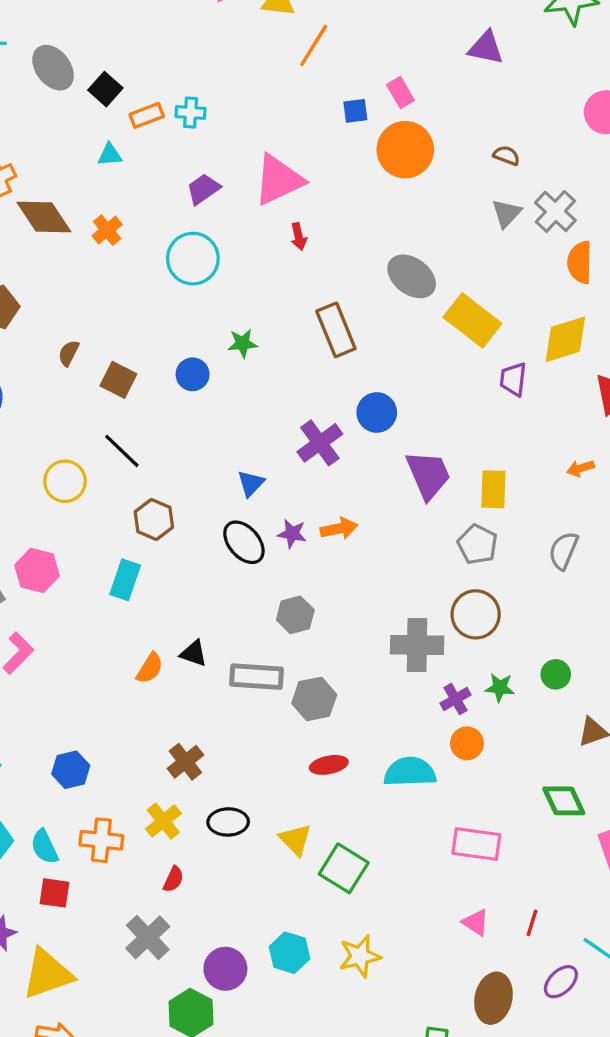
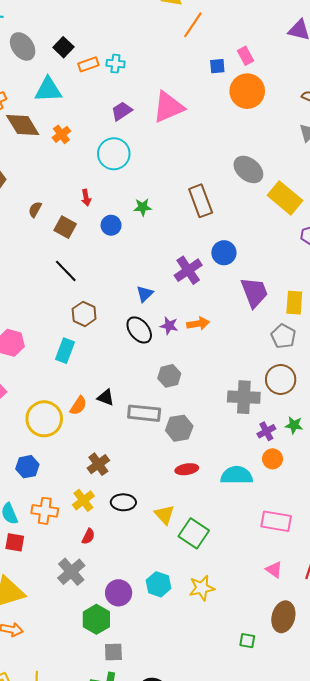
gray ellipse: (53, 68) -> (23, 46), moved
cyan triangle: (110, 155) -> (48, 90), moved, size x1.8
red arrow: (299, 237) -> (86, 198), moved
yellow circle: (65, 481) -> (44, 419), moved, size x1.4

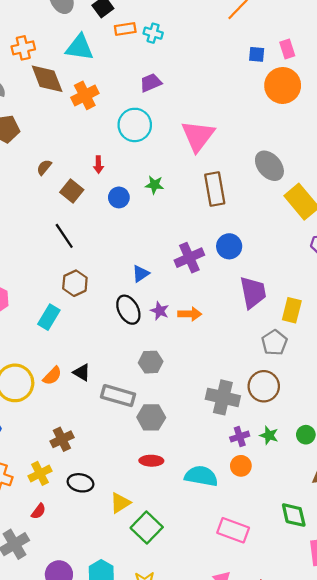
pink triangle: (168, 107) -> (198, 136), moved, turned -40
orange cross: (61, 134) -> (85, 95), size x1.4
yellow triangle: (164, 515) -> (120, 503), turned 30

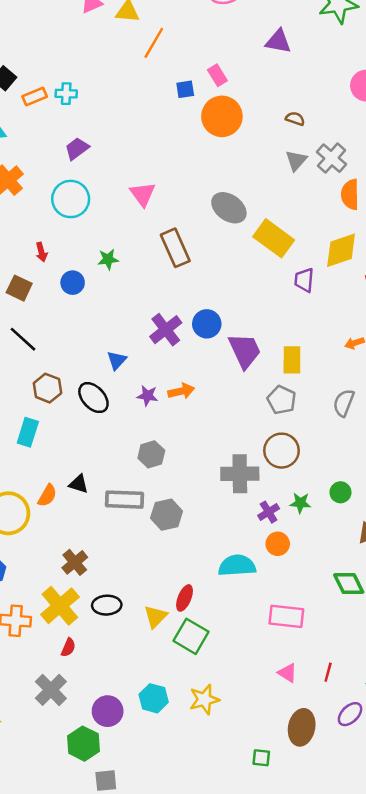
pink triangle: (198, 136) -> (143, 194), size x0.7
blue circle: (229, 246) -> (207, 324), moved
black ellipse: (128, 310) -> (93, 398), moved
red ellipse: (151, 461) -> (185, 598), moved, turned -55
yellow cross: (40, 473) -> (60, 606), size x1.5

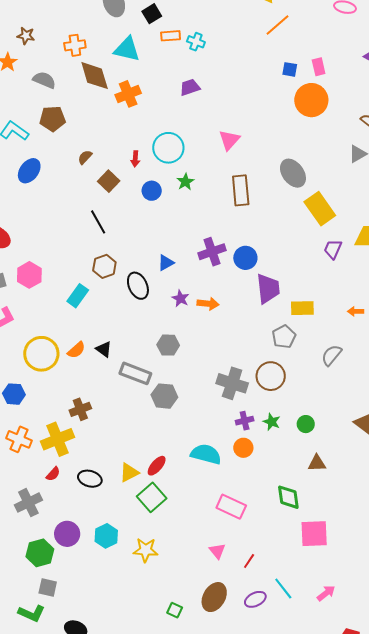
cyan circle: (71, 199) -> (168, 148), moved
green star: (108, 259) -> (185, 182), turned 30
yellow rectangle: (292, 360) -> (302, 308), turned 70
black ellipse: (107, 605) -> (90, 479), moved

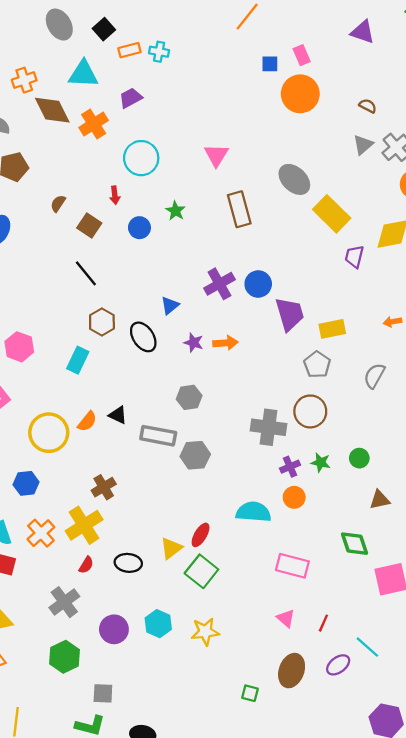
purple trapezoid: (190, 87) -> (131, 98), moved
cyan circle: (168, 148) -> (141, 158), moved
orange cross: (19, 439) -> (41, 533), turned 35
green hexagon: (40, 553) -> (64, 657), moved

